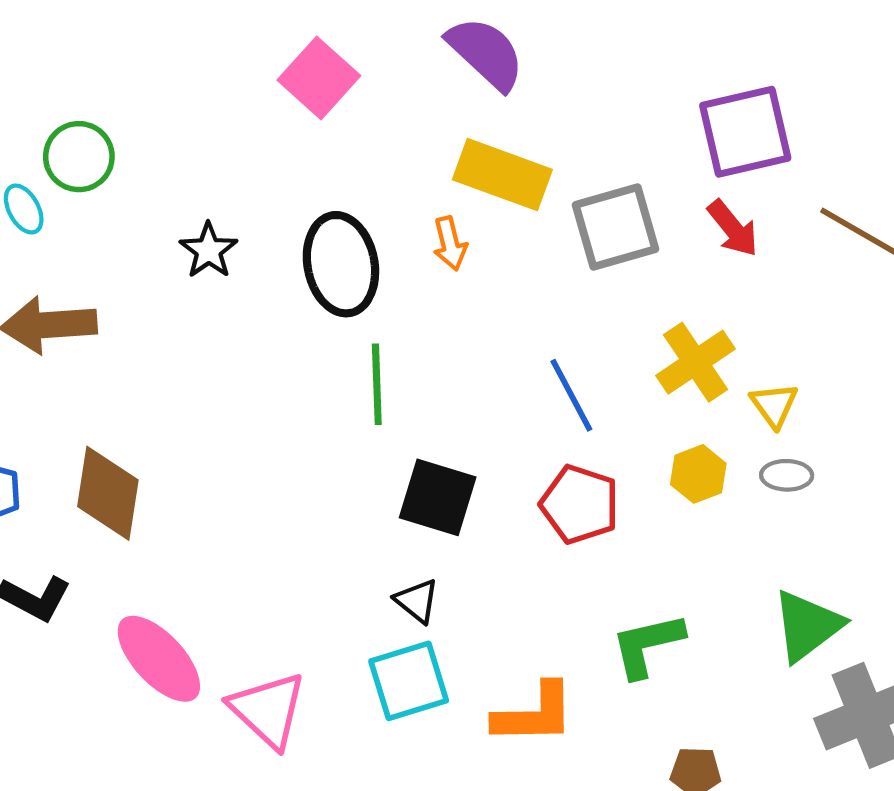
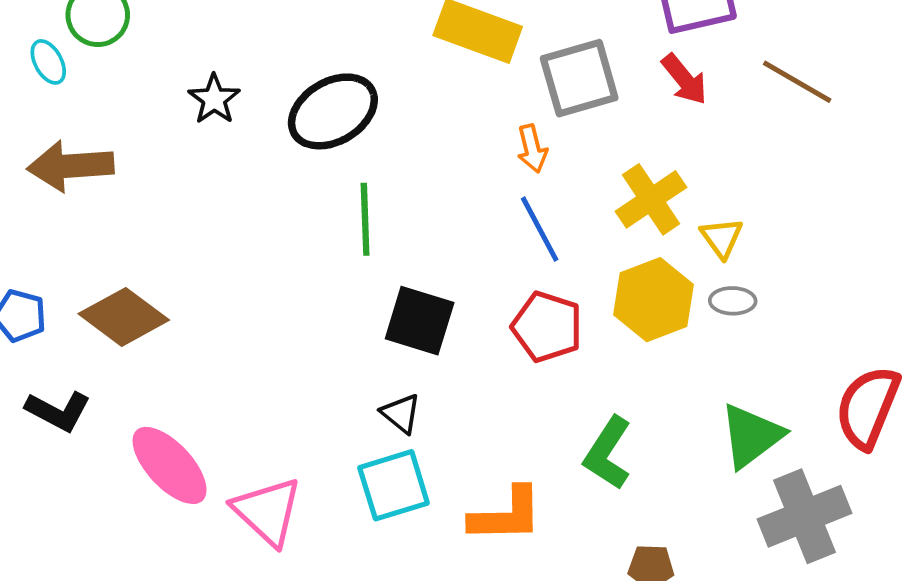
orange arrow: (450, 244) -> (532, 149), moved
black ellipse: (341, 264) -> (333, 111), turned 70
yellow hexagon: (698, 474) -> (653, 300), size x1.6
brown diamond: (108, 493) -> (124, 317), turned -62
green L-shape: (647, 645) -> (608, 453), turned -44

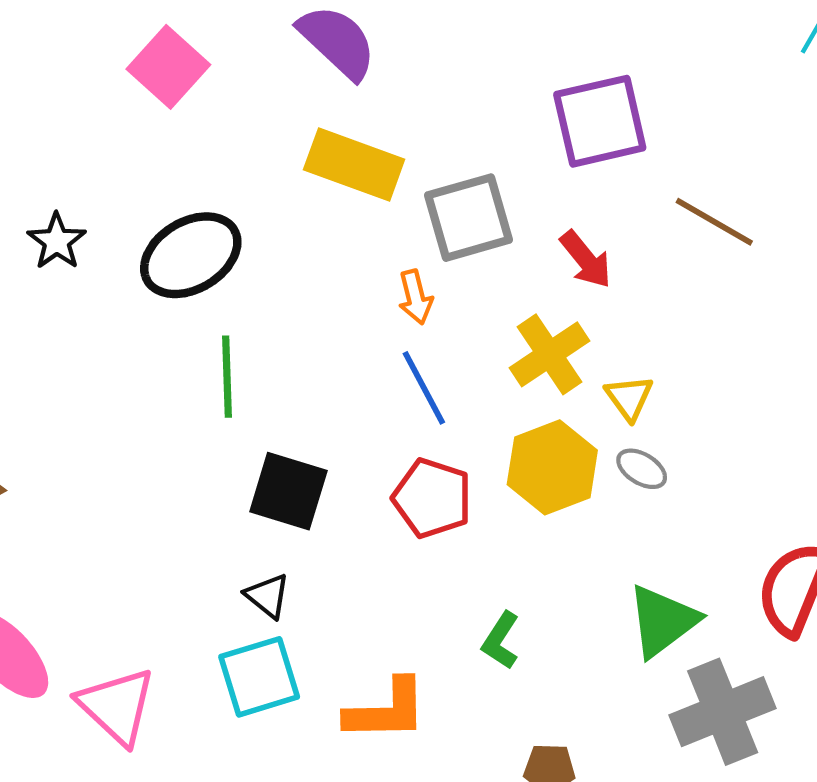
red arrow: (684, 79) -> (586, 259), moved
gray ellipse: (733, 301) -> (642, 469), turned 30
green L-shape: (608, 453) -> (501, 641), size x0.7

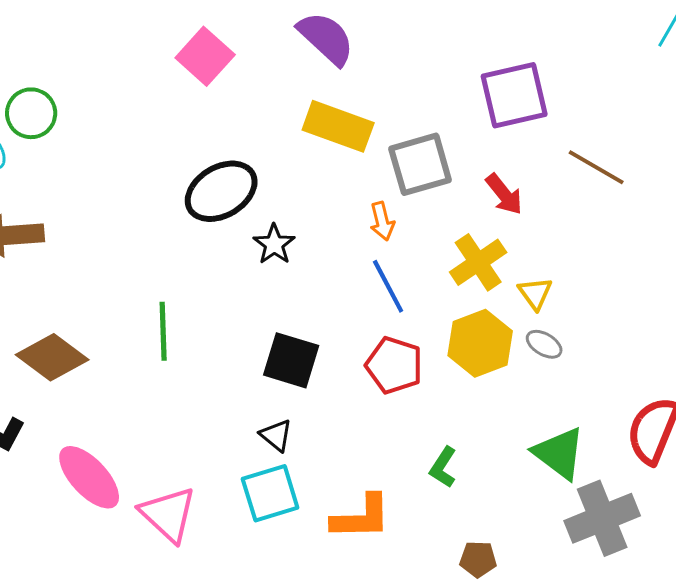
black star: (57, 241) -> (274, 244), moved
green line: (227, 377) -> (163, 331), moved
green triangle: (663, 621) -> (559, 453), turned -46

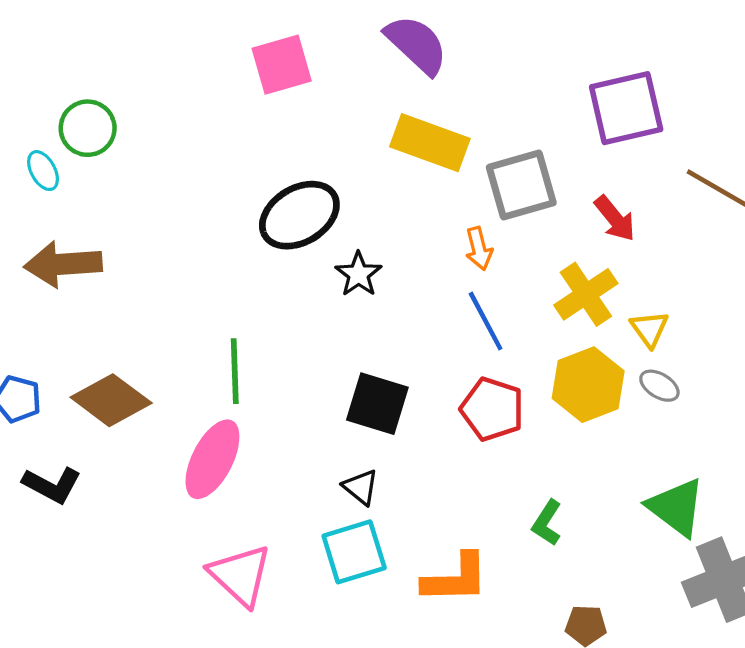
pink square: (205, 56) -> (282, 65), turned 32
pink ellipse: (89, 477) -> (212, 459), moved, turned 70

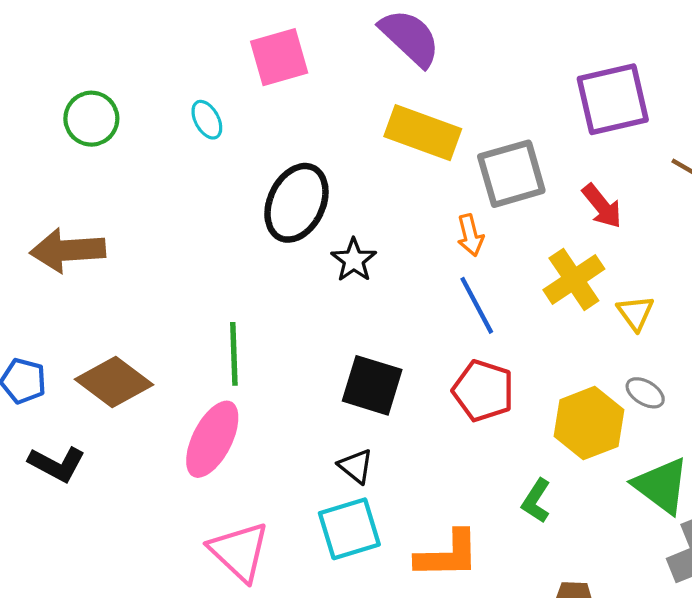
cyan ellipse: (43, 171) -> (207, 120), moved
black ellipse: (299, 215) -> (296, 203), turned -34
yellow hexagon: (588, 385) -> (589, 423), moved
gray ellipse: (659, 386) -> (645, 393), moved

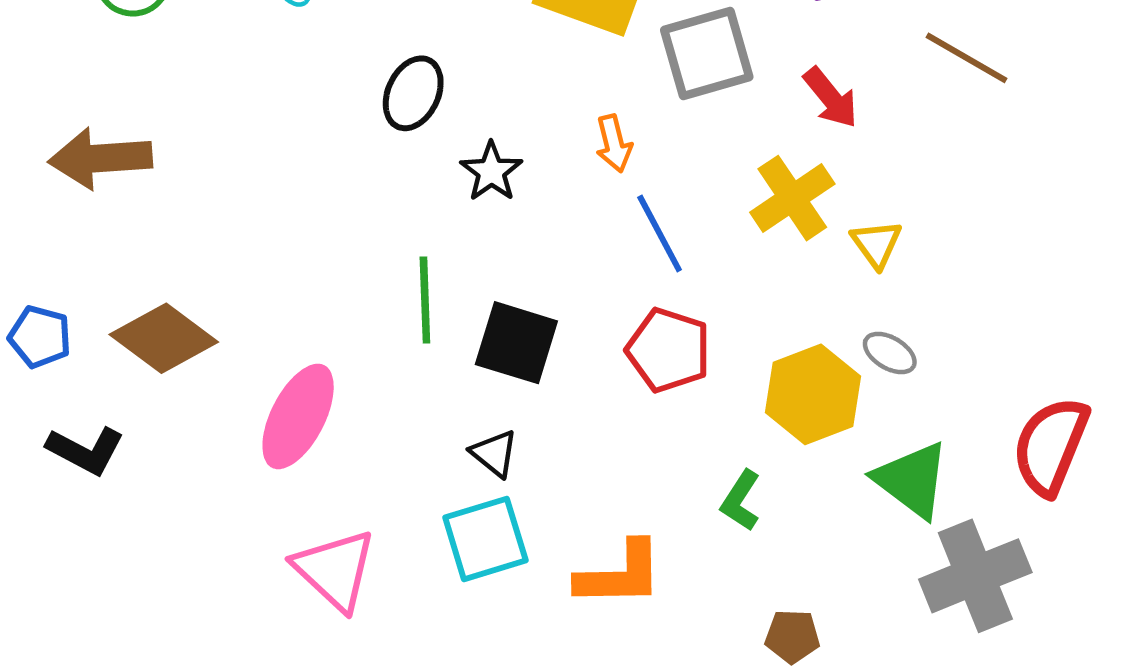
black ellipse: (296, 203) -> (413, 93), size x0.7
orange arrow: (470, 235) -> (614, 143), moved
green line: (234, 354) -> (425, 300), moved

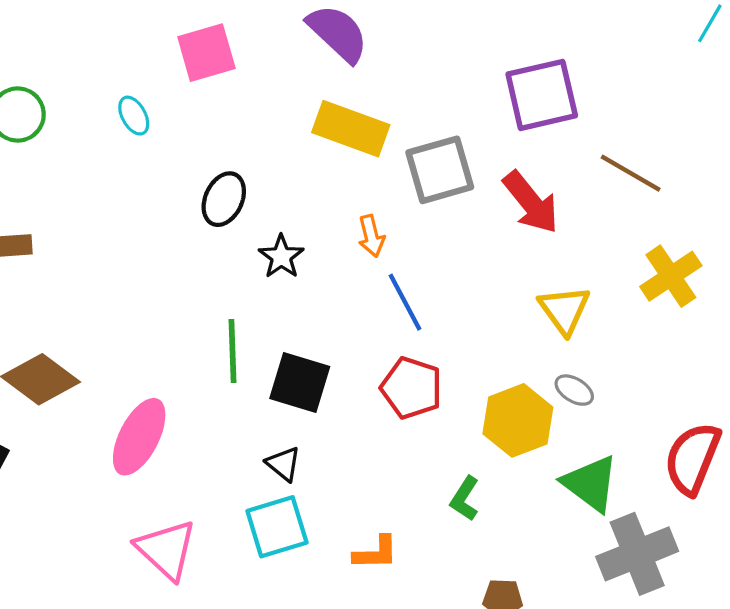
red arrow: (831, 98) -> (531, 202), size x1.4
yellow cross: (792, 198) -> (671, 276), moved
yellow triangle: (876, 244) -> (564, 310), size x1.4
orange L-shape: (620, 574) -> (376, 553), size x0.7

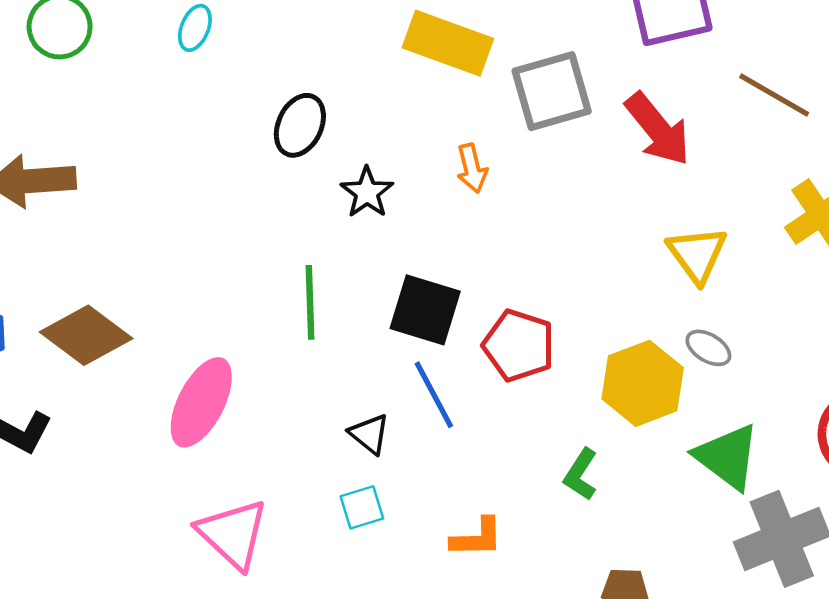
cyan ellipse: (134, 116) -> (195, 28), turned 51
blue line: (405, 302) -> (434, 395), moved
black square: (300, 382) -> (425, 310), moved
cyan square: (277, 527) -> (362, 507), size x0.6

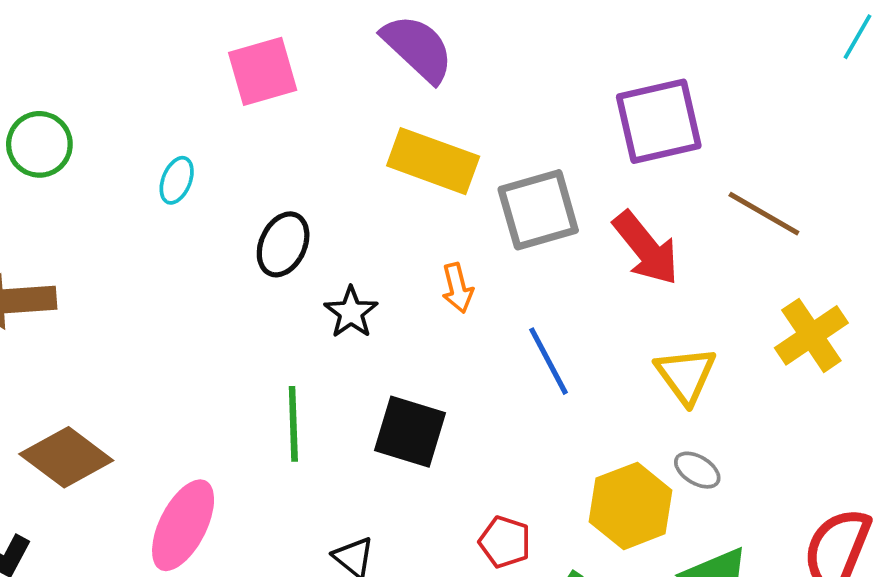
cyan ellipse: (195, 28) -> (177, 180), moved
red pentagon: (519, 345) -> (505, 542), moved, size x0.7
blue line: (434, 395) -> (548, 361), moved

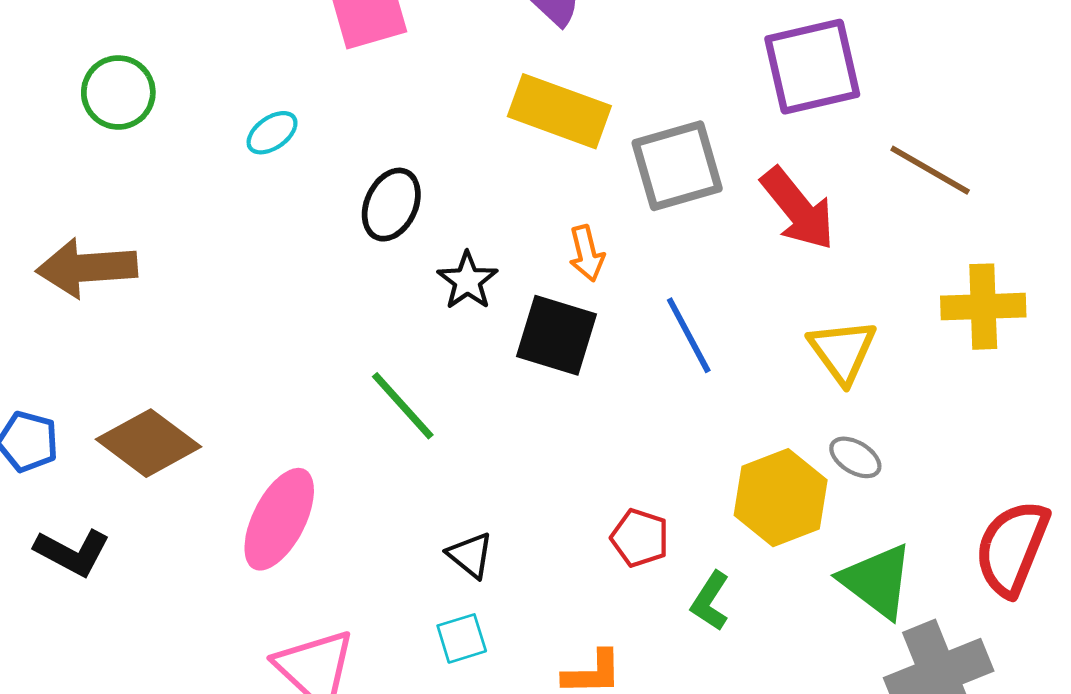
cyan ellipse: (177, 180) -> (272, 133), turned 33
yellow cross: (811, 335) -> (983, 307), turned 32
green line: (293, 424) -> (403, 406), turned -40
black square: (410, 432) -> (557, 335), moved

